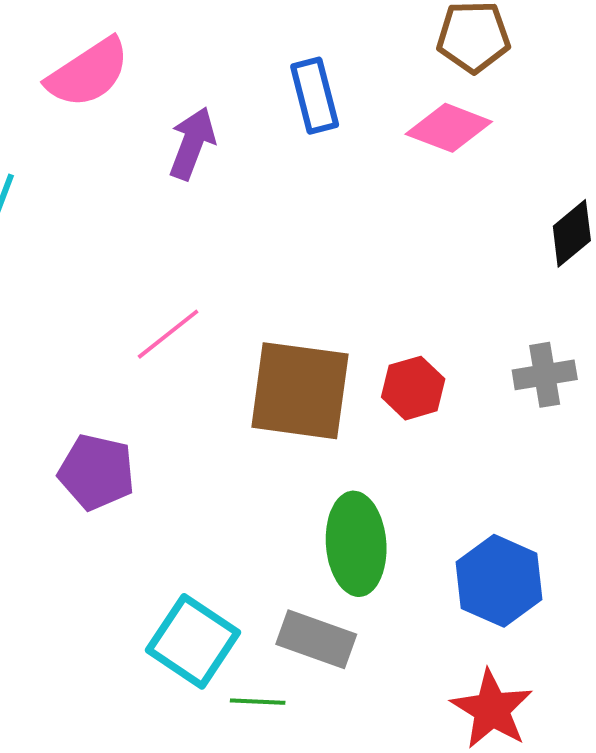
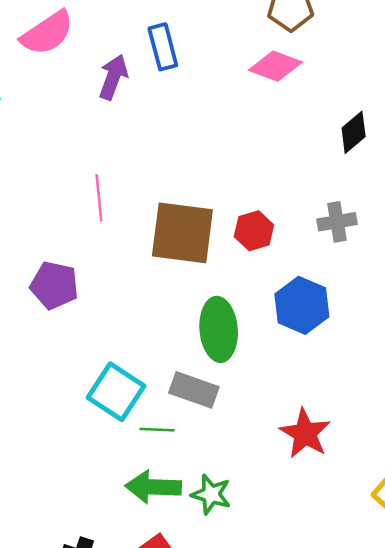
blue rectangle: (315, 96) -> (163, 47), moved
pink line: (168, 334) -> (99, 198), turned -57
blue hexagon: (499, 581) -> (302, 305), moved

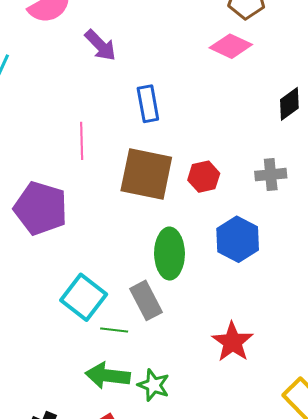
blue rectangle: (163, 47) -> (148, 104), moved
purple arrow: (113, 77) -> (100, 45), turned 111
purple pentagon: (54, 285) -> (41, 208), size x1.4
gray rectangle: (194, 390) -> (146, 300), turned 39

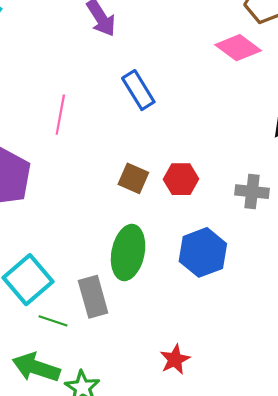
blue rectangle: (148, 104) -> (138, 90), turned -33
brown square: (146, 174) -> (133, 178), moved, size x0.5
red star: (232, 342) -> (175, 359), size x0.7

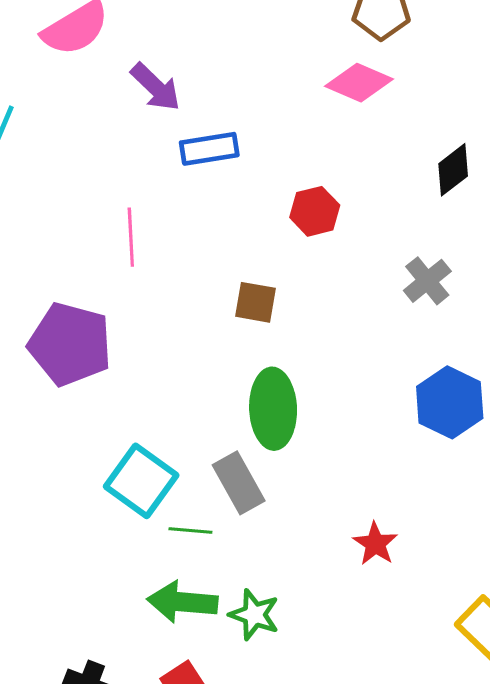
blue rectangle: (138, 90) -> (209, 149), moved, turned -54
red hexagon: (181, 179) -> (315, 211), moved
gray cross: (252, 192) -> (427, 281), turned -32
blue hexagon: (203, 252) -> (450, 402), moved

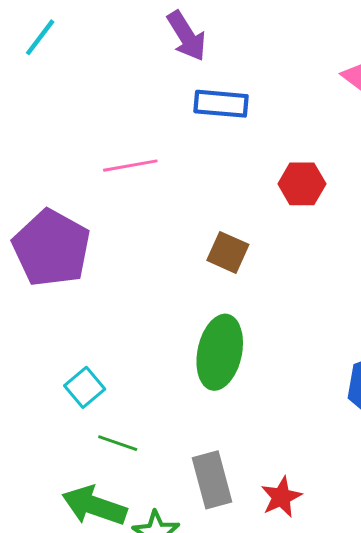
pink line: (131, 237) -> (130, 166), turned 69
cyan square: (141, 481) -> (85, 387), size x0.6
gray rectangle: (239, 483) -> (212, 480), moved

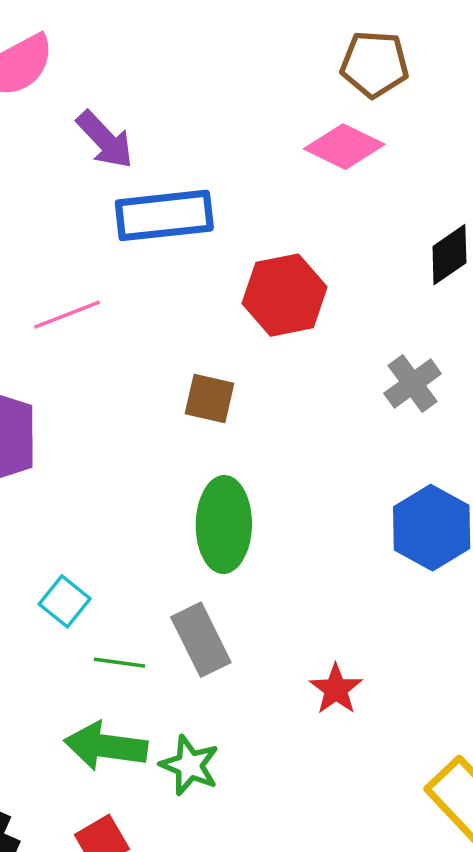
blue rectangle: (221, 104) -> (164, 215), size x1.4
red hexagon: (302, 184) -> (285, 295), size x1.4
gray rectangle: (212, 480) -> (201, 640), moved

